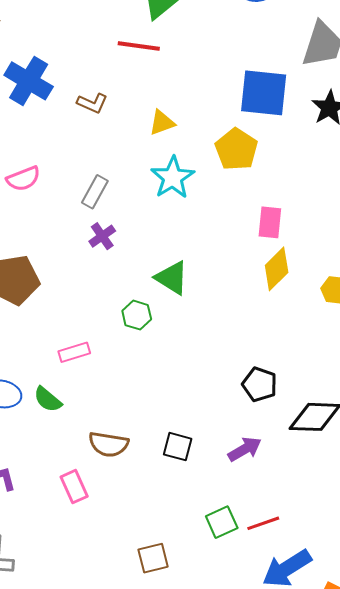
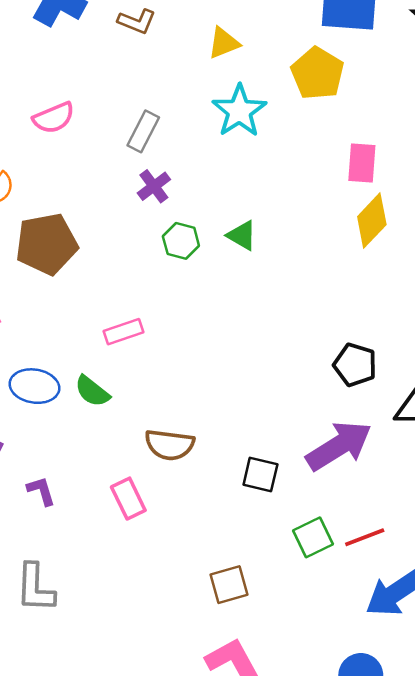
green triangle: (172, 278) -> (242, 235), size x0.7
green hexagon: (137, 315) -> (181, 241), moved
black square: (178, 447) -> (260, 475), moved
purple arrow: (245, 449) -> (339, 446), size x1.6

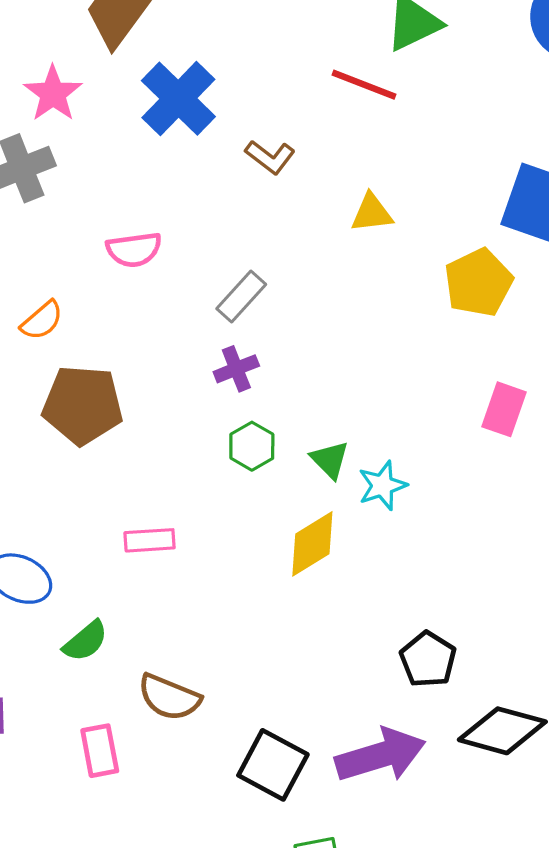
cyan star: (239, 111) -> (382, 486), moved, size x0.7
yellow diamond: (372, 221) -> (312, 544), moved
green semicircle: (92, 391) -> (85, 641), moved, turned -93
black square: (260, 475) -> (273, 765), size x1.4

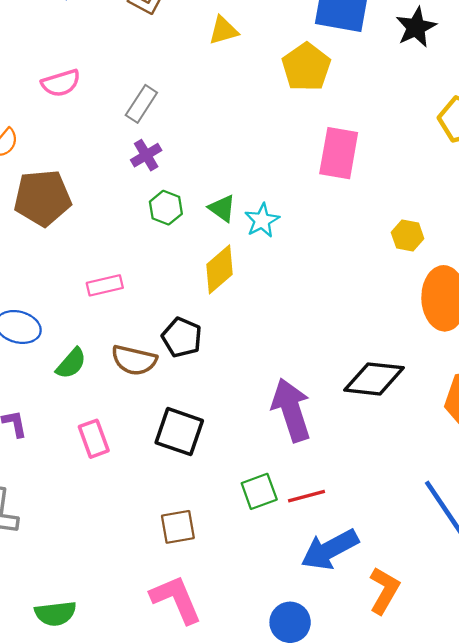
pink rectangle: (504, 409) -> (339, 153), size x1.4
black pentagon: (428, 659) -> (182, 337), moved
brown semicircle: (169, 697) -> (134, 360), moved
purple arrow: (380, 755) -> (291, 410), turned -82
black square: (273, 765) -> (179, 432), moved

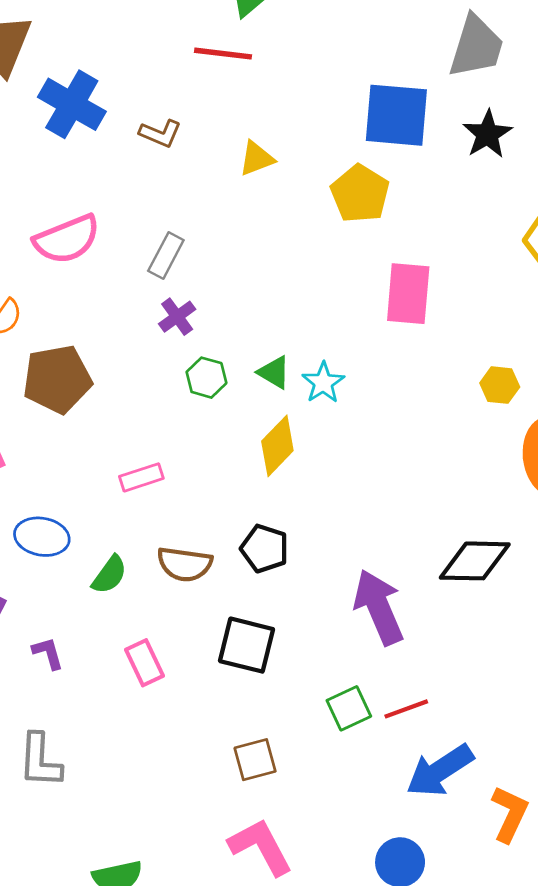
pink semicircle: (61, 83) -> (67, 239), size x1.4
black pentagon: (182, 337) -> (265, 549), moved

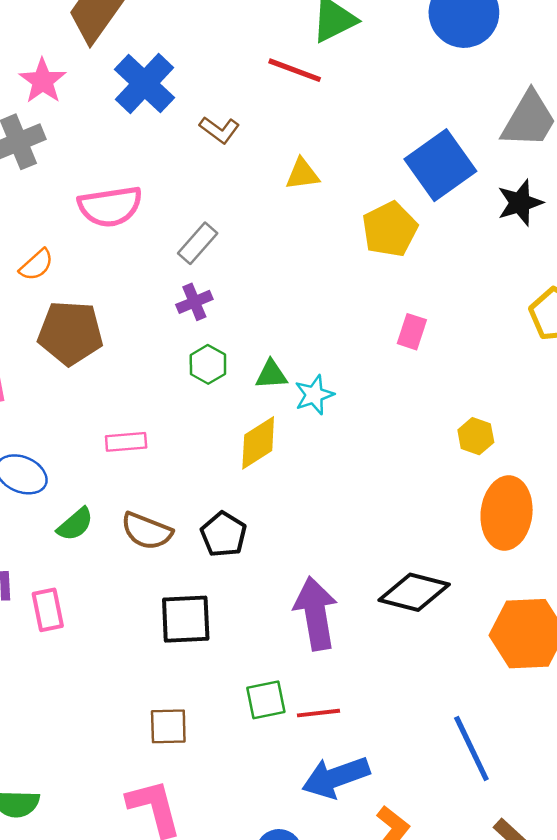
blue square: (396, 115) -> (440, 165), turned 36
pink rectangle: (408, 294) -> (412, 332), size x0.6
green triangle: (274, 372) -> (271, 375), turned -48
black square: (246, 645) -> (186, 619), turned -30
pink rectangle: (145, 663) -> (48, 610), moved

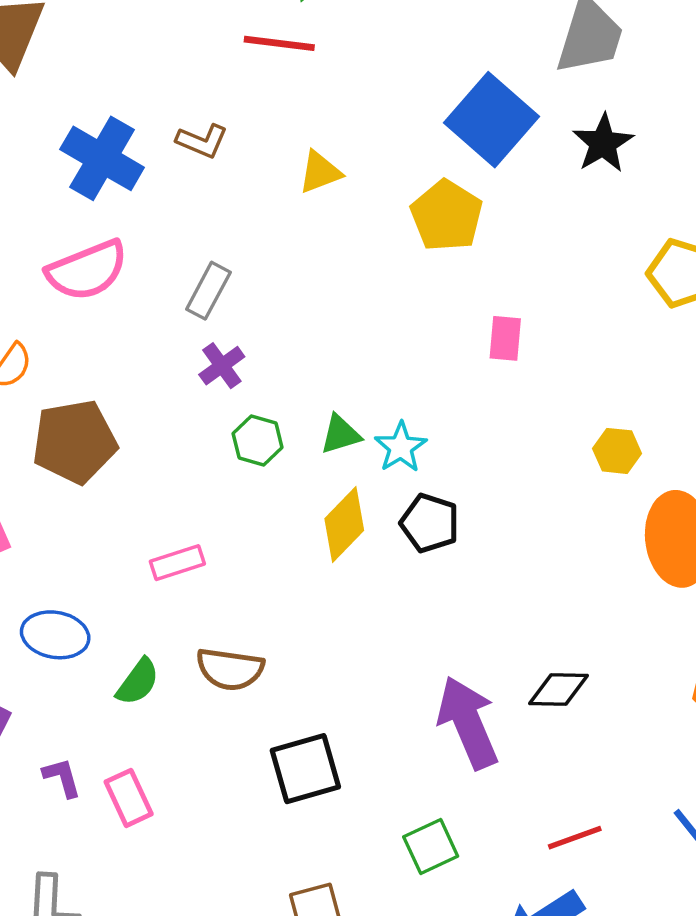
blue cross: (144, 84) -> (102, 158), moved
black pentagon: (224, 534) -> (430, 523), moved
black diamond: (414, 592) -> (558, 690), moved, size x0.7
red line: (318, 713) -> (575, 838), moved

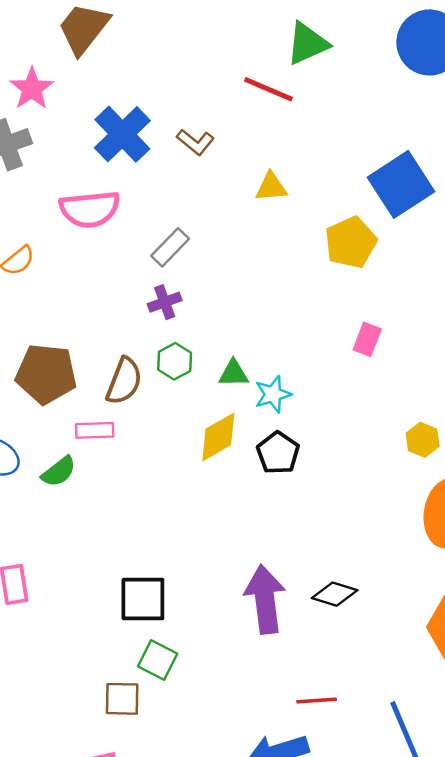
brown pentagon: (75, 442) -> (46, 374), moved
brown semicircle: (230, 669) -> (124, 381), moved, turned -93
green semicircle: (138, 682) -> (59, 472), moved
green square: (431, 847) -> (158, 660), moved, turned 36

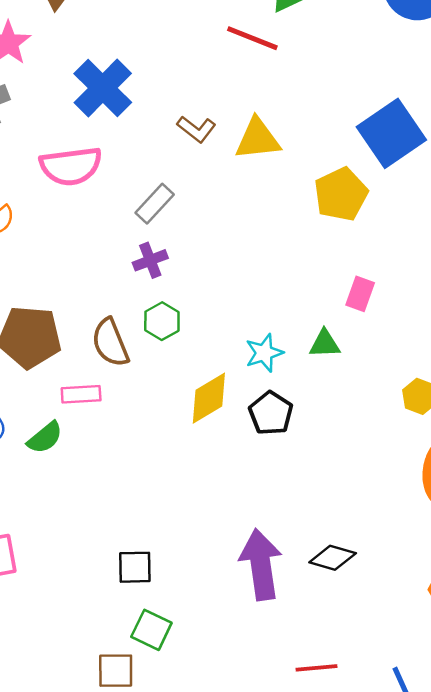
brown L-shape: (195, 142) -> (196, 129), moved
yellow triangle: (271, 187) -> (258, 139), size x1.4
green triangle: (234, 373) -> (325, 344), moved
brown semicircle: (124, 381) -> (110, 343), turned 138
black square: (143, 599) -> (135, 567), size x0.7

